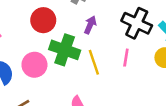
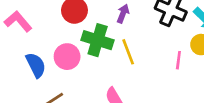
pink line: (126, 58) -> (178, 60), moved

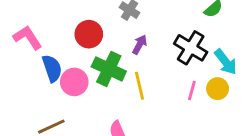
pink line: (178, 60) -> (192, 91), moved
blue semicircle: (36, 65) -> (52, 68), moved

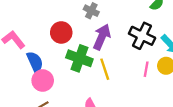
purple arrow: (140, 45) -> (102, 37), size x1.6
pink circle: (74, 82) -> (43, 81), moved

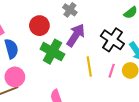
yellow line: (105, 69) -> (89, 67), moved
pink circle: (43, 81) -> (15, 77), moved

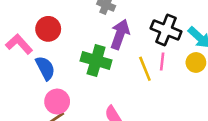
red circle: (39, 26) -> (48, 29), moved
pink line: (112, 71) -> (162, 61), moved

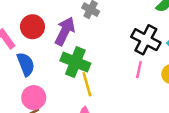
purple arrow: (120, 34) -> (65, 31), moved
yellow line: (145, 69) -> (87, 84), moved

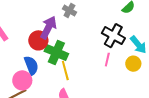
red circle: (32, 27) -> (38, 40), moved
blue semicircle: (26, 64) -> (31, 65), moved

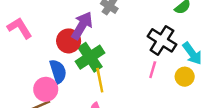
green cross: (56, 52) -> (90, 57), turned 30

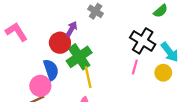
purple arrow: (82, 26) -> (72, 29), size x0.6

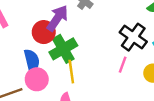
purple arrow: (72, 29) -> (57, 18), size x1.6
pink circle: (40, 86) -> (37, 79), moved

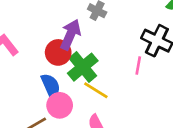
pink line: (123, 65) -> (138, 65), moved
yellow line: (71, 72) -> (96, 90), turned -40

